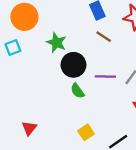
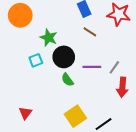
cyan square: (13, 48) -> (36, 60), moved
yellow square: (86, 132) -> (75, 116), size x1.5

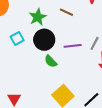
green star: (49, 38) -> (38, 17), moved, turned 30
cyan square: (36, 60) -> (17, 38), moved

